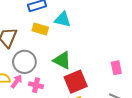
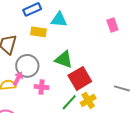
pink rectangle: (116, 68) -> (112, 25), moved
pink arrow: (17, 81) -> (18, 78), moved

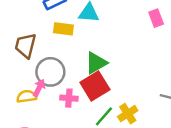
green triangle: (64, 59) -> (96, 63), turned -48
red square: (80, 78) -> (95, 86), moved

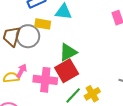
gray circle: (50, 72) -> (28, 36), moved
pink cross: (69, 98) -> (45, 80), size x1.6

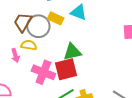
pink arrow: (22, 71) -> (15, 55), moved, turned 120
yellow semicircle: (11, 77) -> (29, 45), moved

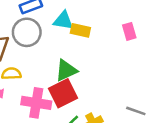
yellow rectangle: (56, 18) -> (80, 30), moved
gray circle: (38, 26) -> (27, 32), moved

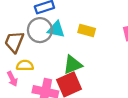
cyan triangle: (63, 21) -> (56, 30), moved

